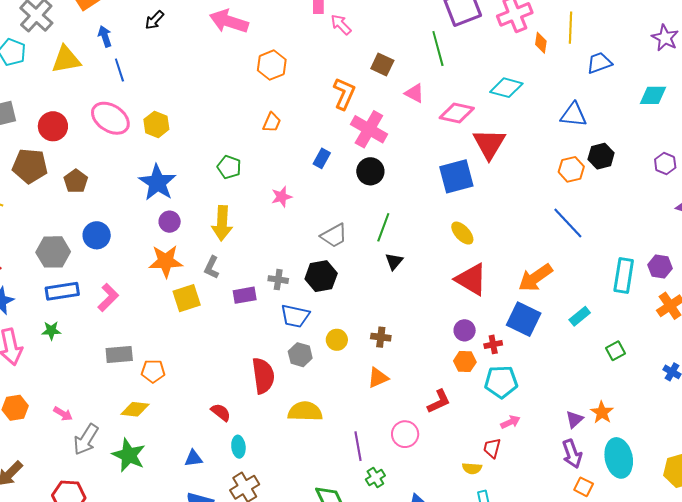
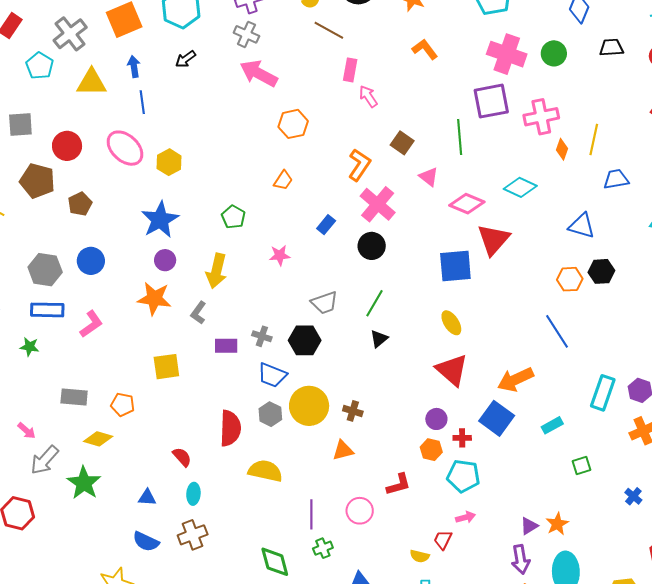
yellow square: (187, 298) -> (166, 367), moved
yellow circle: (337, 340) -> (309, 406), size x1.8
gray rectangle: (119, 355) -> (74, 397), moved

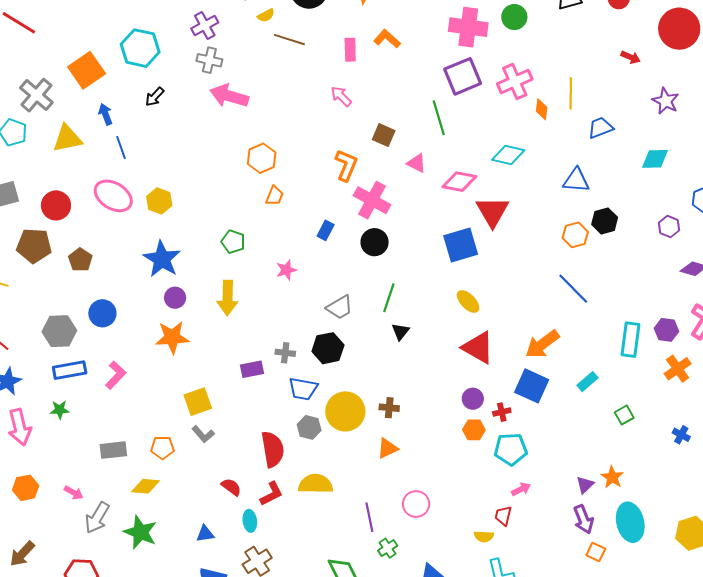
pink rectangle: (350, 70) -> (350, 50), moved
orange hexagon: (293, 124) -> (262, 158), moved
gray L-shape: (198, 313) -> (203, 434), moved, turned -65
red L-shape: (399, 484) -> (271, 494), moved

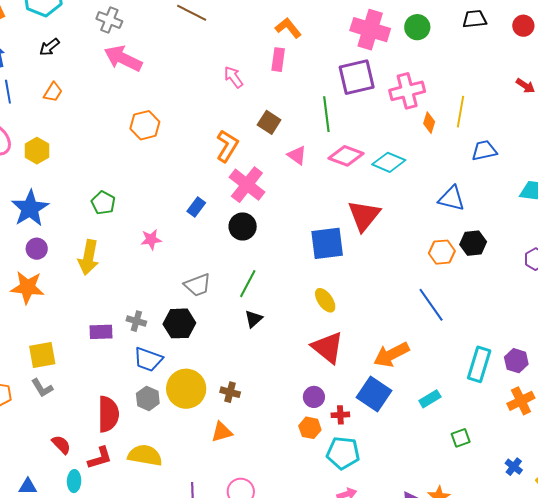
pink rectangle: (350, 50) -> (278, 60), moved
pink diamond: (459, 182) -> (346, 156), moved
orange trapezoid: (275, 196) -> (53, 92), moved

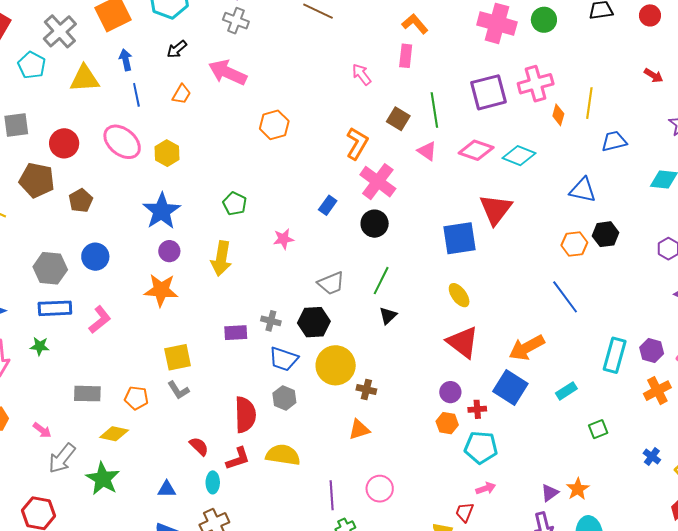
pink arrow: (123, 58) -> (228, 73), moved
purple square: (357, 77) -> (488, 92), moved
green line: (326, 114) -> (434, 110), moved
yellow circle: (186, 389) -> (336, 365), moved

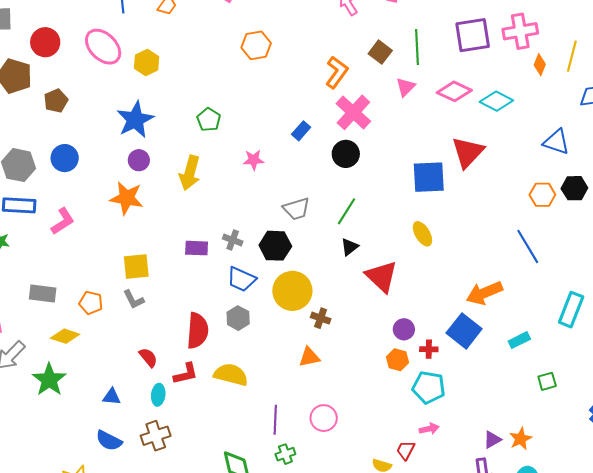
pink triangle: (427, 151) -> (405, 87), turned 35
red triangle: (463, 342) -> (382, 277), moved

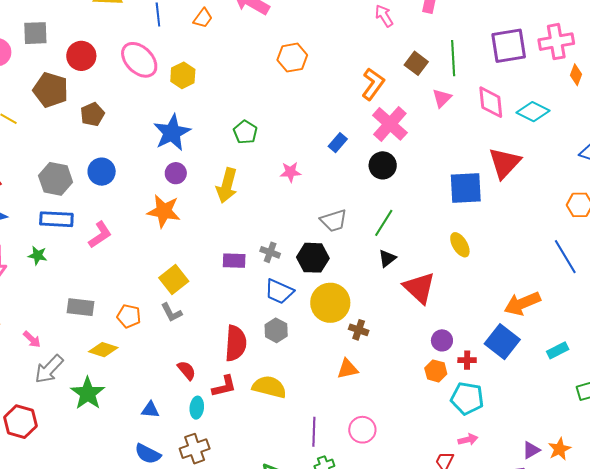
pink diamond: (454, 91) -> (491, 102), turned 60
yellow square: (136, 267) -> (174, 280), turned -32

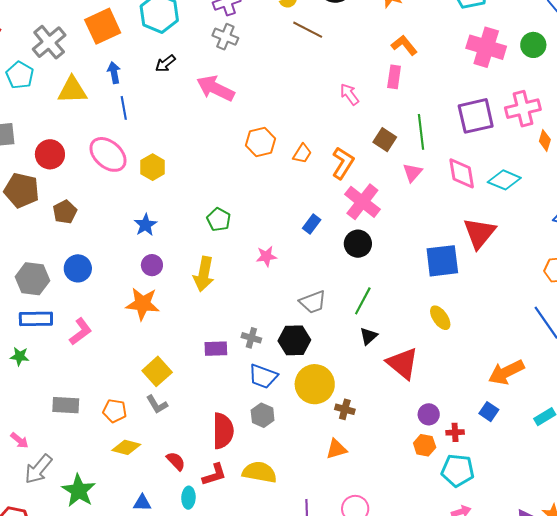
orange trapezoid: (203, 18) -> (302, 154), moved
blue star: (172, 133) -> (145, 225), size x0.6
blue square: (502, 342) -> (489, 412), size x0.6
yellow diamond: (103, 350) -> (126, 447), moved

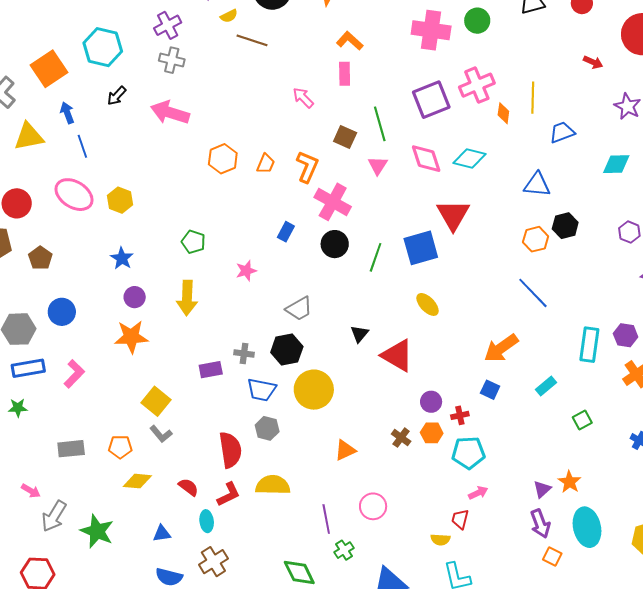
green line: (363, 301) -> (376, 257), moved
brown cross: (345, 409) -> (401, 438), moved, turned 30

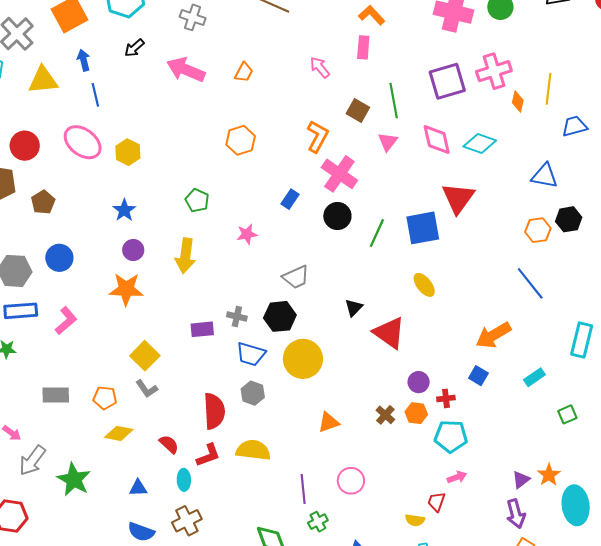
orange hexagon: (223, 159) -> (241, 140), moved
orange trapezoid: (266, 164) -> (244, 72), moved
cyan ellipse: (587, 527) -> (576, 505), moved

